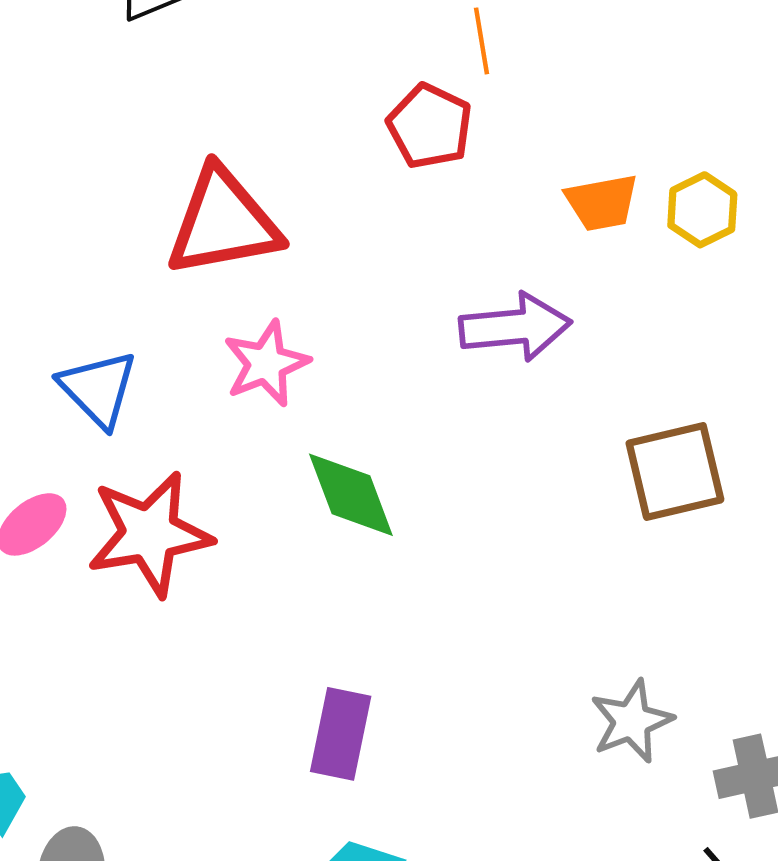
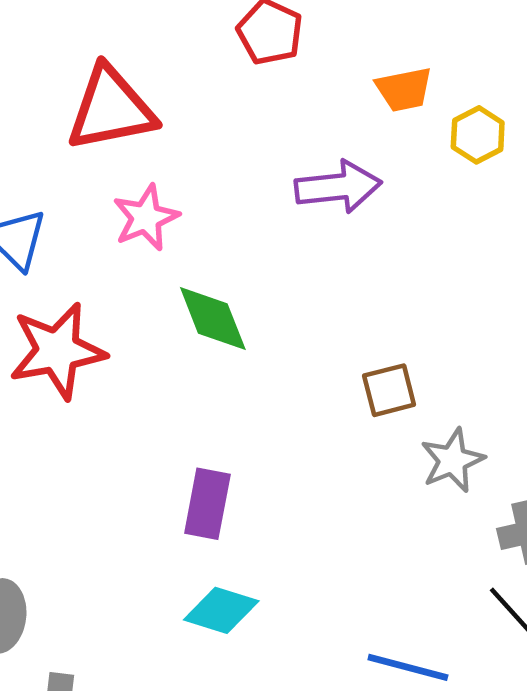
yellow hexagon: (702, 210) -> (478, 135), moved
brown square: (675, 472) -> (389, 390), moved, size x0.7
gray star: (632, 721) -> (452, 460), moved

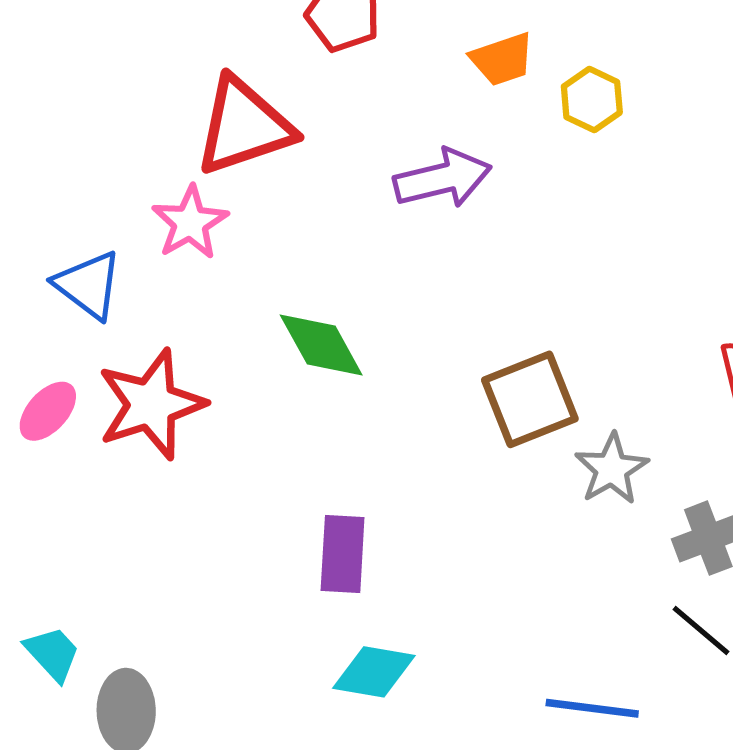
red triangle: (111, 109) -> (244, 126), moved
pink star: (146, 218) -> (190, 223), moved
brown square: (389, 390) -> (530, 399), size x1.5

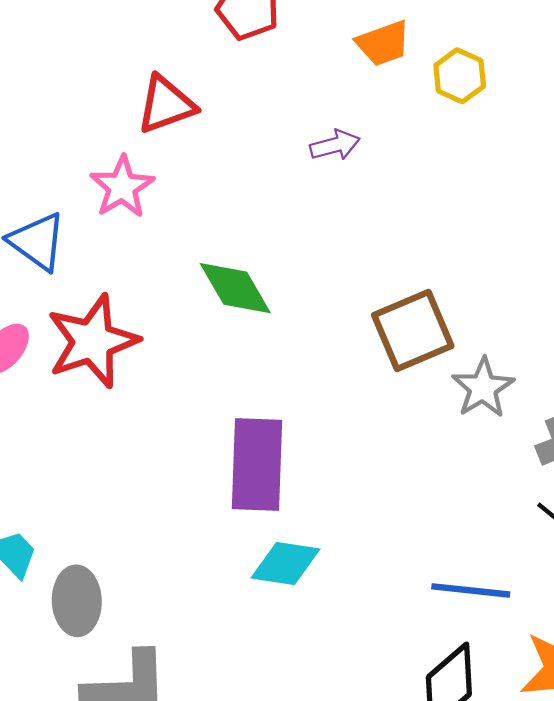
red triangle: (244, 126) -> (166, 105), size x0.7
purple arrow: (443, 178) -> (335, 145), size x0.6
purple rectangle: (343, 554) -> (257, 464), size x1.4

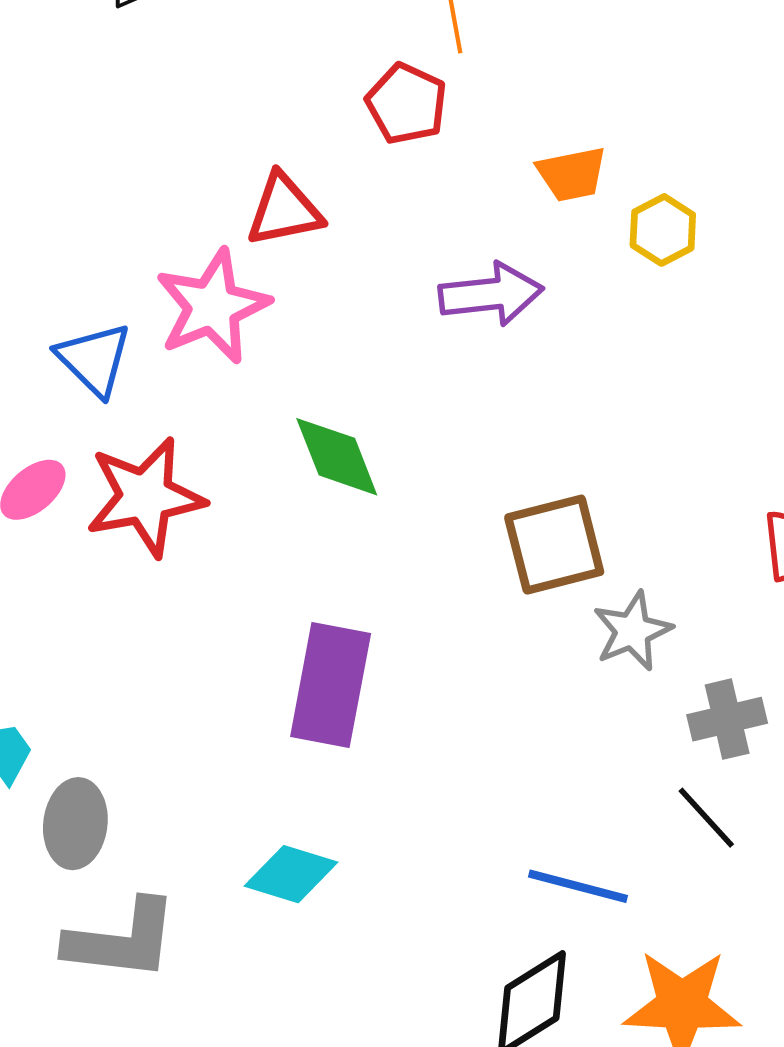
purple arrow: (335, 145) -> (491, 294), size x1.6
pink star: (122, 187) -> (213, 306), size x1.4
cyan diamond: (286, 564) -> (291, 874), moved

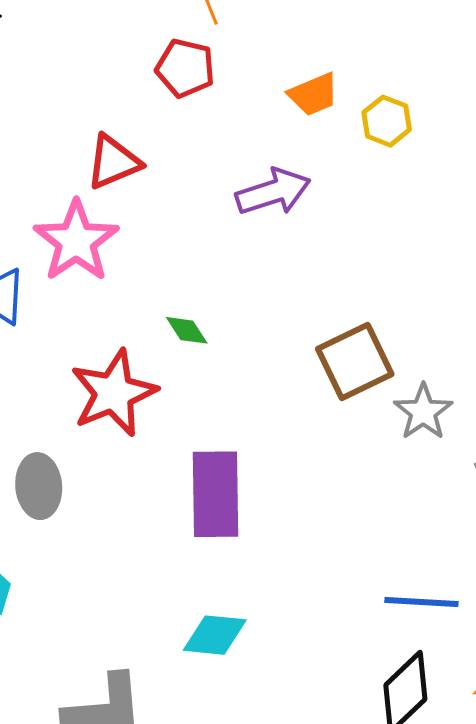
green diamond: (337, 457) -> (187, 330), size x0.6
red star: (145, 497) -> (114, 393), moved
gray ellipse: (75, 824) -> (39, 486), moved

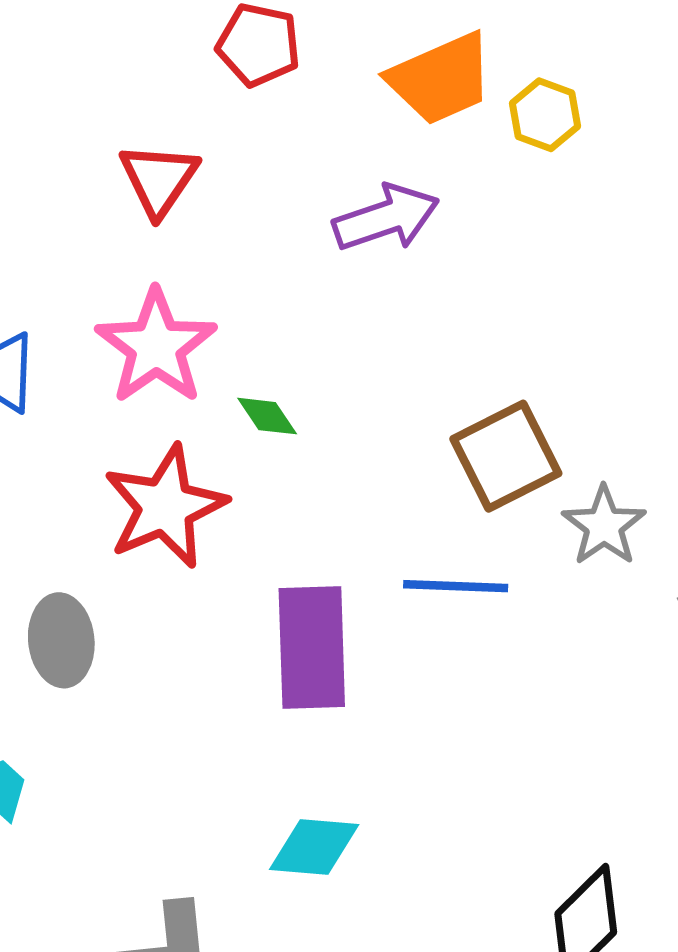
orange trapezoid: (314, 94) -> (441, 79), size x1.5
red triangle: (113, 162) -> (159, 179), turned -32
pink star: (76, 241) -> (156, 347), moved
blue line: (421, 602) -> (456, 586), moved

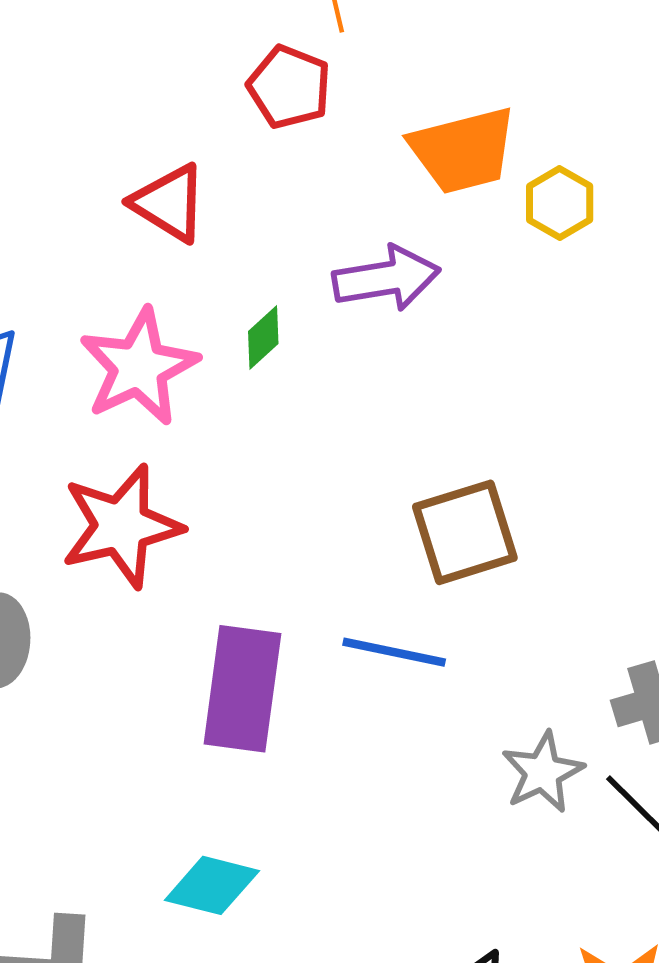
red triangle: (159, 179) -> (169, 203), turned -42
green diamond: (267, 416) -> (263, 338), moved, turned 72
gray star: (604, 526) -> (543, 772), moved

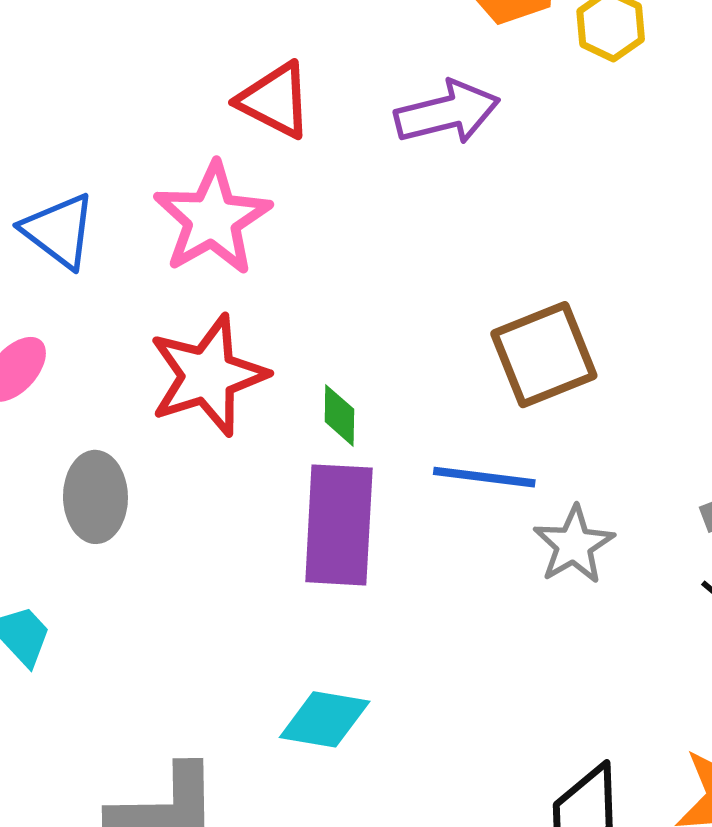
red triangle: (169, 203) -> (275, 100), moved
green diamond: (263, 338) -> (339, 415), moved, turned -42
gray star: (543, 772) -> (574, 545), moved

